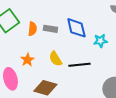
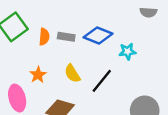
blue diamond: (76, 28) -> (98, 36), turned -55
black line: (79, 65) -> (102, 81), turned -45

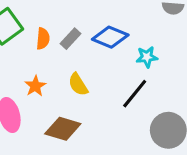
gray rectangle: (66, 37) -> (70, 39), turned -56
black line: (102, 81) -> (135, 94), moved

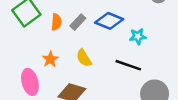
black line: (135, 94) -> (128, 65), turned 70

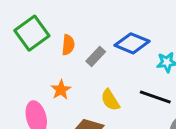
gray rectangle: (78, 22) -> (96, 56), moved
yellow semicircle: (84, 58) -> (110, 100), moved

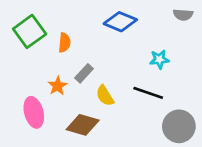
blue diamond: (132, 43) -> (120, 22), moved
gray rectangle: (96, 56) -> (84, 73), moved

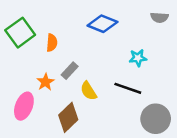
pink ellipse: (34, 112) -> (24, 106), turned 36
brown diamond: (83, 125) -> (68, 117), turned -60

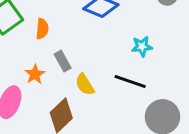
gray rectangle: (70, 71) -> (63, 61), turned -72

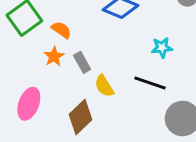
orange semicircle: (42, 29) -> (61, 30), turned -60
orange star: (35, 74) -> (54, 56), moved

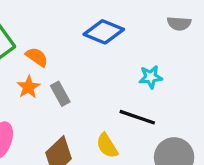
yellow semicircle: (104, 86) -> (107, 146), moved

